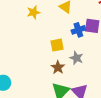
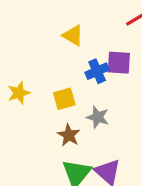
yellow star: (33, 12) -> (19, 93), moved

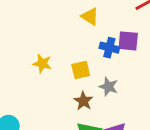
blue cross: (97, 71) -> (109, 48), turned 36
yellow star: (19, 93) -> (42, 64), turned 30

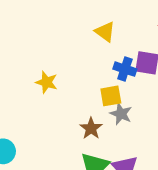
yellow square: (81, 70) -> (111, 96), moved

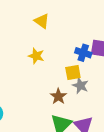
yellow triangle: (105, 32) -> (42, 21), moved
yellow star: (47, 82) -> (36, 56), moved

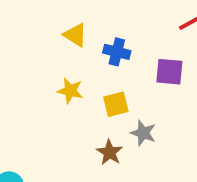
blue cross: (83, 53) -> (117, 52), moved
yellow square: (73, 73) -> (116, 104), moved

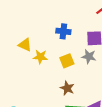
yellow triangle: (75, 35) -> (25, 45), moved
gray star: (143, 133) -> (89, 57), moved

